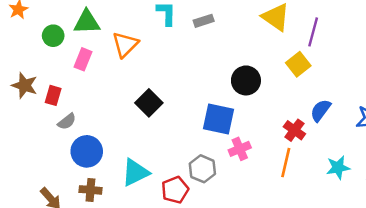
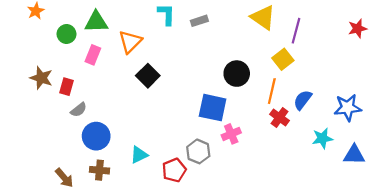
black square: (149, 103) -> (148, 76), moved
orange line: (286, 163) -> (272, 91), moved
cyan star: (338, 168) -> (322, 138), moved
cyan triangle: (135, 173) -> (139, 155), size x0.7

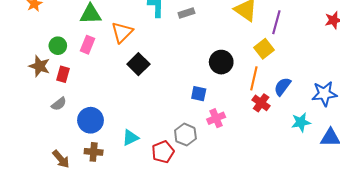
green circle: (66, 34) -> (58, 46), moved
blue square: (213, 108) -> (199, 94), size x0.6
gray semicircle: (79, 110) -> (59, 104), moved

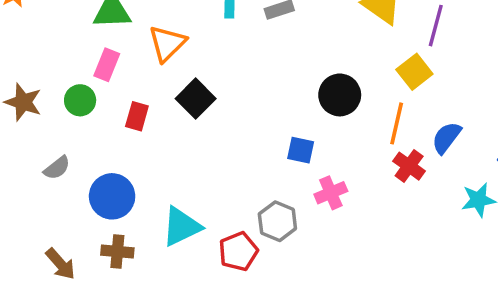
green circle: (58, 46) -> (80, 100), moved
red rectangle: (63, 74) -> (137, 116), moved
cyan triangle: (130, 138) -> (181, 227), size x1.4

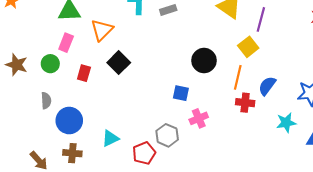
red cross: (409, 166) -> (245, 103), turned -30
gray semicircle: (57, 168) -> (46, 101), moved, turned -56
cyan triangle: (181, 227) -> (110, 138), size x0.7

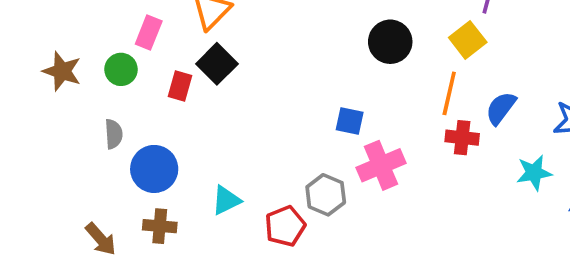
black circle: (204, 61) -> (390, 42), moved
black square: (119, 63) -> (217, 64), moved
pink cross: (199, 118) -> (381, 165), size x1.4

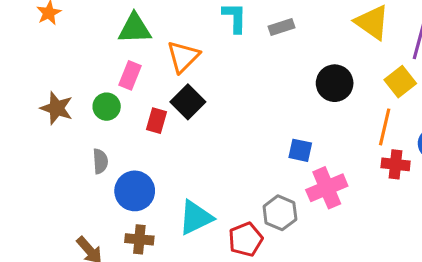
cyan triangle: (226, 200) -> (196, 217), size x1.4

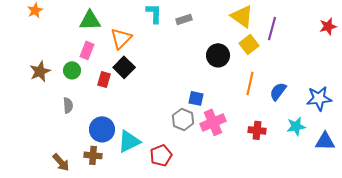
yellow square: (400, 82) -> (249, 44), moved
brown star: (57, 108) -> (40, 71), turned 30
red cross: (396, 164) -> (257, 130), moved
blue circle: (135, 191) -> (102, 129), moved
gray hexagon: (280, 213) -> (183, 119), moved

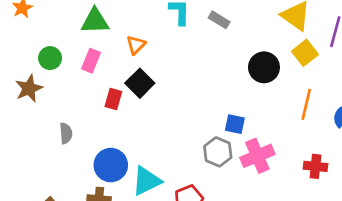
gray rectangle: (184, 19) -> (219, 20), turned 49
orange triangle: (121, 38) -> (136, 45), size x0.7
green circle: (72, 70) -> (50, 58), moved

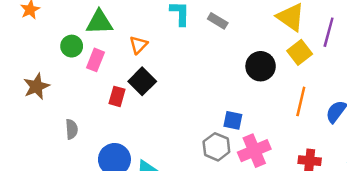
green circle: (50, 58) -> (72, 46), moved

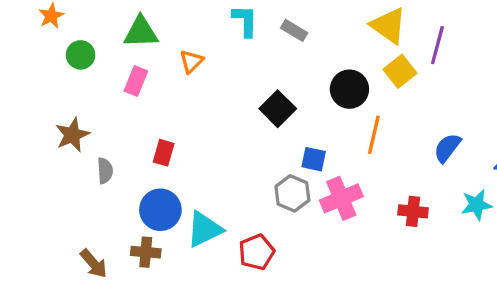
green circle: (72, 46) -> (81, 55), moved
black square: (142, 81) -> (278, 109), moved
brown star: (36, 86) -> (72, 135), moved
red rectangle: (117, 96) -> (164, 153), moved
orange line: (301, 101) -> (374, 135), moved

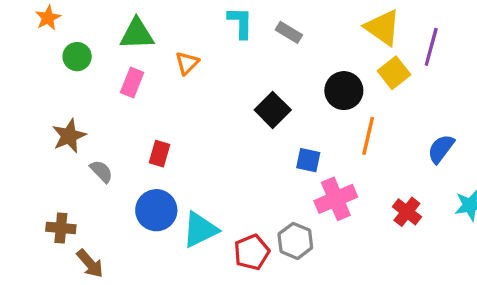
gray semicircle: (105, 171) -> (101, 171), turned -40
gray hexagon: (292, 193) -> (295, 241), moved
red cross: (413, 211) -> (407, 212), turned 32
brown cross: (146, 252) -> (61, 228), moved

